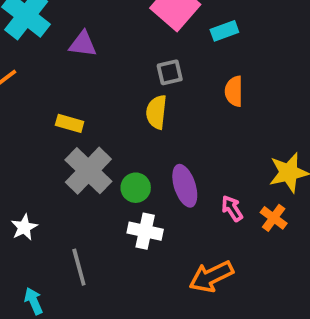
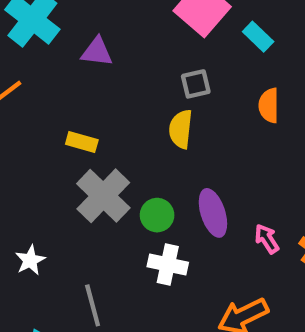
cyan rectangle: (224, 31) -> (258, 37), turned 64

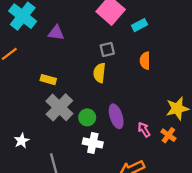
cyan rectangle: (258, 37) -> (139, 25), turned -72

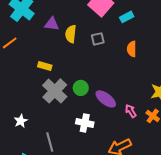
yellow semicircle: (99, 73) -> (71, 34), moved
purple ellipse: (116, 116) -> (106, 99), turned -35
green circle: (87, 117) -> (81, 88), moved

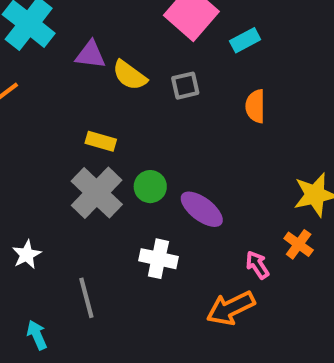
yellow semicircle: (71, 34) -> (130, 75), turned -60
yellow rectangle: (45, 66) -> (101, 141), moved
pink arrow: (131, 111) -> (257, 265), moved

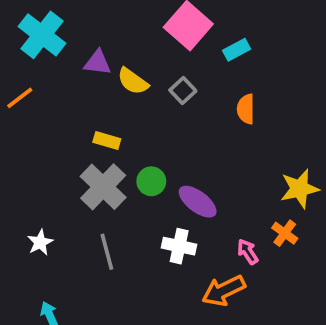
gray square: (185, 86) -> (183, 90), turned -30
white cross: (158, 259) -> (179, 246), moved
gray line: (86, 298) -> (107, 252), moved

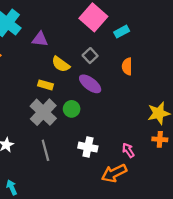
yellow semicircle: (133, 81) -> (61, 64), moved
purple ellipse: (198, 202) -> (90, 84), moved
orange cross: (285, 233) -> (160, 139), moved, turned -32

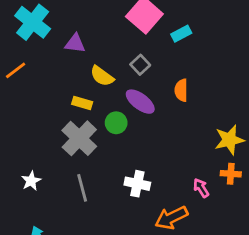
orange semicircle: (127, 66) -> (181, 90), moved
green circle: (72, 109) -> (116, 123), moved
pink arrow: (128, 150) -> (201, 188), moved

